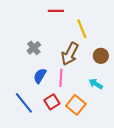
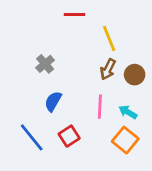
brown arrow: (70, 54) -> (108, 69), moved, size x0.7
pink line: (61, 78) -> (100, 107), moved
orange square: (76, 105) -> (125, 140), moved

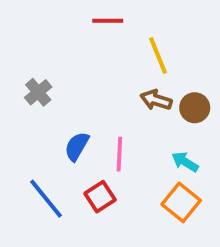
gray cross: (45, 64) -> (38, 92), moved
brown arrow: (108, 69) -> (156, 100), turned 80
pink line: (100, 107) -> (119, 154), moved

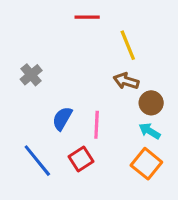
brown circle: (195, 108) -> (151, 103), moved

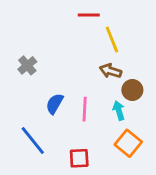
red line: (87, 17) -> (89, 15), moved
cyan arrow: (150, 131) -> (119, 110), moved, turned 42
red square: (81, 159) -> (79, 158), moved, turned 30

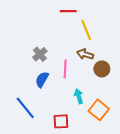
gray cross: (27, 65) -> (40, 54), moved
pink line: (85, 109) -> (65, 69), moved
cyan arrow: (119, 110) -> (79, 96), moved

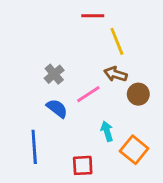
pink line: (65, 69) -> (88, 94), turned 54
blue semicircle: (42, 79) -> (57, 108), turned 98
blue line: (25, 108) -> (34, 147), turned 35

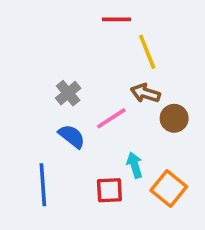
red square: (83, 165) -> (109, 190), moved

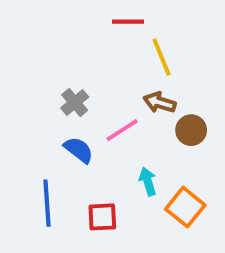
red square: (109, 190) -> (102, 217), moved

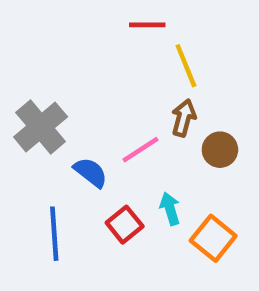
gray cross: (75, 102) -> (41, 127), moved, size x1.6
brown arrow: (160, 102) -> (184, 118), turned 88
red square: (102, 217) -> (125, 225), moved, turned -36

